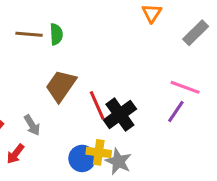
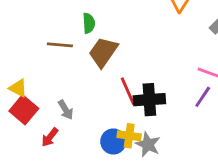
brown line: (29, 34) -> (60, 45), moved
brown trapezoid: (61, 86) -> (103, 52), moved
black cross: (120, 115) -> (149, 100), turned 32

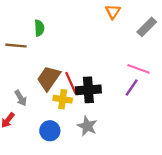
brown trapezoid: (103, 52) -> (49, 78), moved
yellow cross: (129, 136) -> (63, 99), moved
blue circle: (113, 141) -> (50, 131), moved

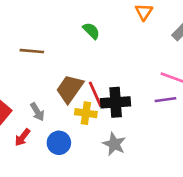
green semicircle: (39, 28) -> (91, 31), moved, turned -42
purple line: (132, 88) -> (165, 100), turned 48
blue circle: (50, 131) -> (59, 143), moved

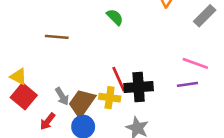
brown trapezoid: (70, 89) -> (82, 103), moved

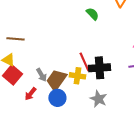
green semicircle: (115, 17) -> (92, 14), moved
brown line: (57, 37) -> (15, 39), moved

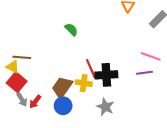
green semicircle: (92, 14) -> (71, 30), moved
brown line: (15, 39) -> (22, 57), moved
gray arrow: (41, 75) -> (22, 100), moved

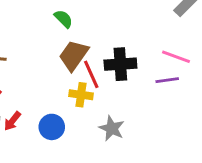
black cross: (106, 75) -> (120, 64), moved
brown trapezoid: (62, 87) -> (74, 55), moved

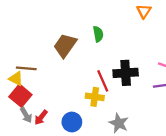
green semicircle: (63, 19) -> (98, 34), moved, turned 35
brown trapezoid: (74, 55) -> (65, 45), moved

